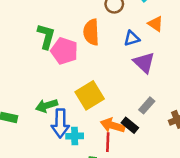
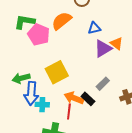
orange triangle: (156, 24) -> (117, 43), moved
orange semicircle: (91, 32) -> (62, 21), turned 50
green L-shape: (46, 36) -> (25, 22), turned -100
purple triangle: (144, 63) -> (103, 49), turned 42

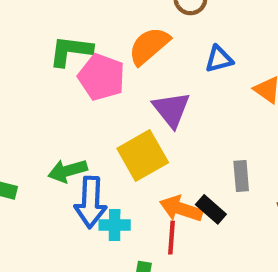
purple triangle: (103, 49) -> (171, 109), moved, turned -36
gray rectangle: (103, 84) -> (241, 176), turned -48

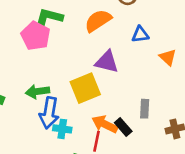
pink pentagon: (101, 77) -> (36, 36), moved
purple triangle: (171, 109) -> (107, 62), turned -45

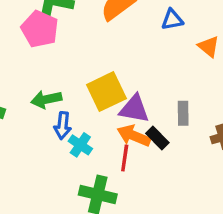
purple triangle: (107, 62) -> (134, 109), moved
blue arrow: (49, 113) -> (63, 126), size x0.7
cyan cross: (62, 129) -> (80, 145), turned 30

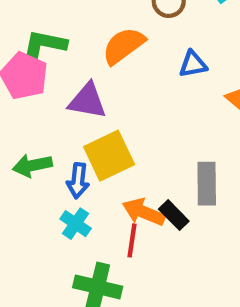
purple triangle: (134, 109) -> (87, 101), moved
gray rectangle: (183, 113) -> (207, 184), size x1.4
blue arrow: (63, 126) -> (78, 181), moved

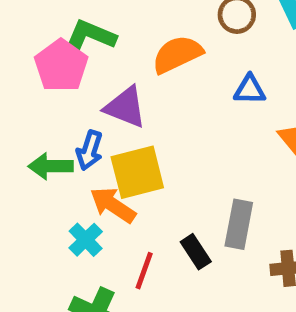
blue arrow: (78, 181) -> (90, 150), moved
orange arrow: (144, 212) -> (113, 205), moved

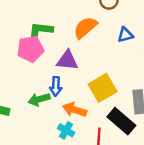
pink pentagon: (61, 66) -> (30, 49), turned -30
yellow square: (137, 172) -> (103, 88), moved
black rectangle: (196, 252) -> (121, 121), size x1.6

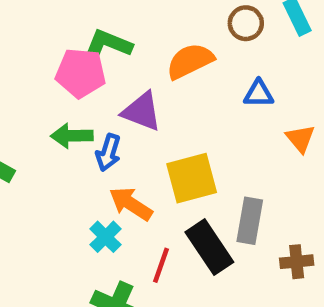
green arrow: (39, 99) -> (72, 136), moved

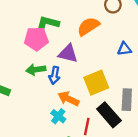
blue triangle: (259, 94) -> (124, 49), moved

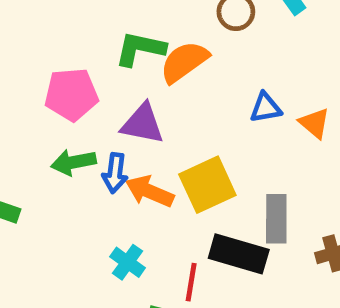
green L-shape: (48, 24) -> (140, 49), moved
orange arrow: (68, 99) -> (149, 191), moved
black rectangle: (109, 115) -> (239, 254), turned -30

